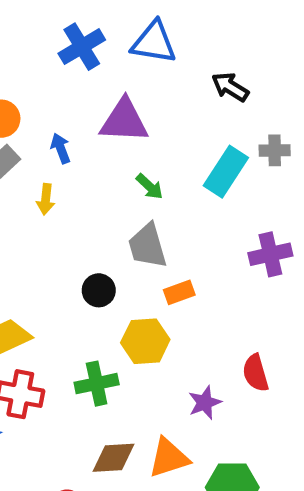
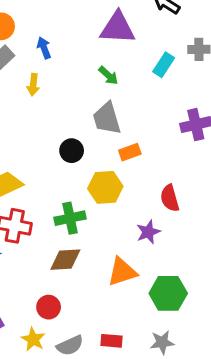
purple triangle: (124, 121) -> (118, 28), moved
cyan rectangle: (226, 172) -> (164, 65), size x0.7
red semicircle: (256, 373) -> (170, 198), moved
brown diamond: (114, 458) -> (65, 260), moved

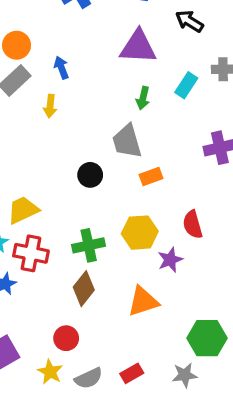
green arrow: (108, 75) -> (143, 98), moved, turned 60
yellow hexagon: (105, 187) -> (140, 233), moved
brown diamond: (65, 260) -> (84, 289), turned -48
green hexagon: (168, 293) -> (207, 338), moved
red rectangle: (111, 341) -> (132, 373), turned -35

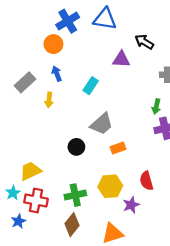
orange circle: (17, 45) -> (53, 44), moved
purple triangle: (138, 47) -> (121, 59), moved, size x0.7
cyan rectangle: (186, 85) -> (91, 86), moved
green arrow: (143, 98) -> (156, 106), moved
gray trapezoid: (127, 141) -> (102, 124), turned -115

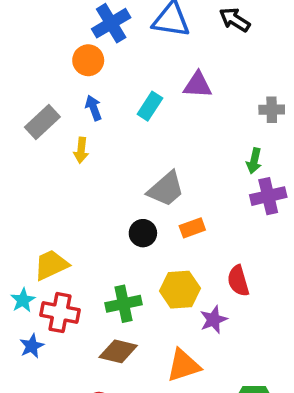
black arrow: (144, 42) -> (235, 20), moved
cyan rectangle: (91, 86) -> (150, 106), moved
black circle: (76, 147) -> (143, 233), moved
brown diamond: (72, 225) -> (118, 351), turned 65

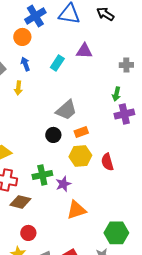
yellow hexagon: (180, 290) -> (80, 156), moved
purple star: (213, 320) -> (63, 184), moved
brown diamond: (118, 351) -> (20, 202), moved

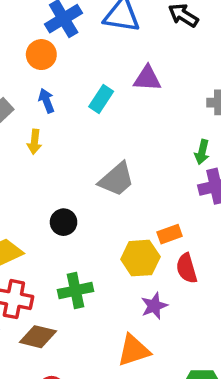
orange rectangle: (81, 132) -> (170, 234), moved
black circle: (53, 135) -> (64, 222), moved
purple star: (63, 184) -> (154, 306), moved

